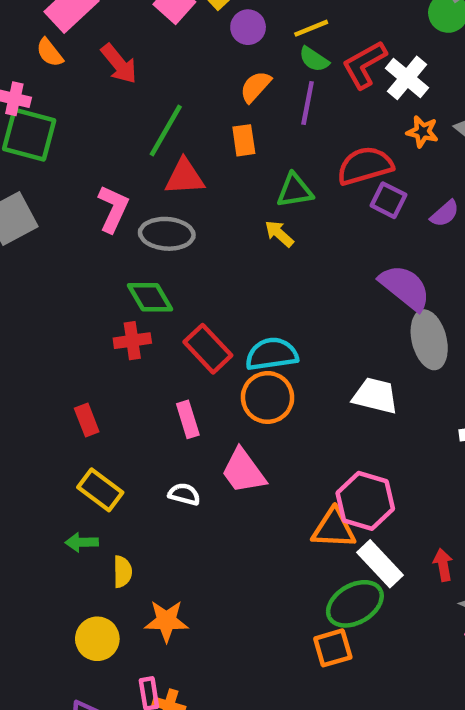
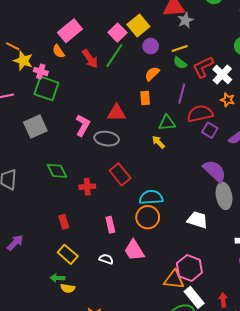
purple line: (308, 103) -> (182, 94), moved
green line: (166, 130) -> (114, 55), moved
green diamond: (150, 297) -> (57, 171), moved
red rectangle: (208, 349) -> (120, 174), moved
yellow semicircle: (122, 572) -> (68, 288), moved, turned 96

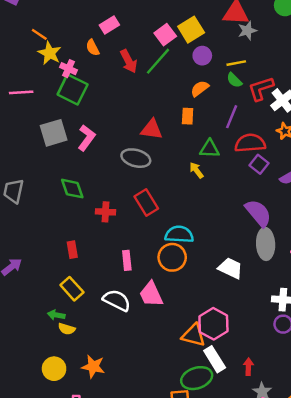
pink rectangle: (70, 31) -> (109, 25), size x0.7
pink L-shape: (83, 125) -> (87, 138), moved
white semicircle: (106, 259) -> (117, 300), size x1.6

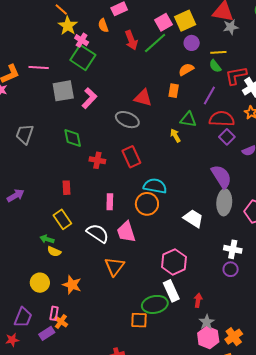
pink line: (21, 92) -> (39, 68), moved
orange triangle: (193, 335) -> (114, 266), moved, turned 45

